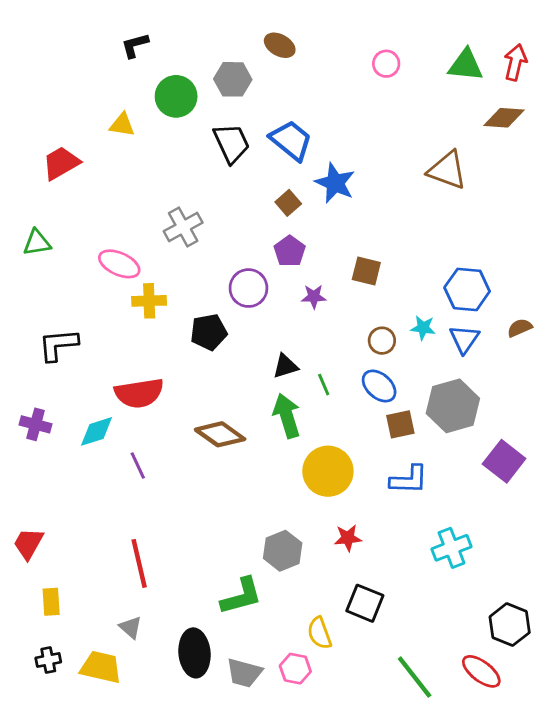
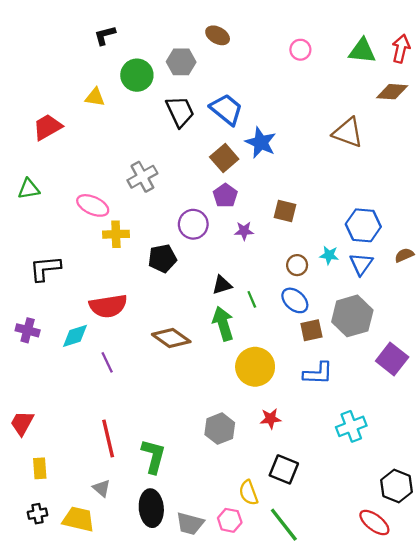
brown square: (288, 203) -> (224, 158), size x1.4
green L-shape: (241, 596) -> (153, 456), moved, turned -60
green line: (415, 677) -> (284, 525), moved

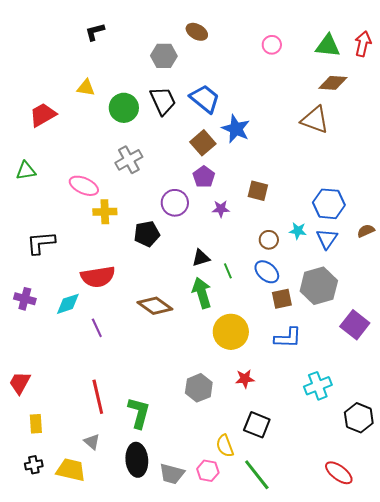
green circle: (137, 75) -> (124, 108), moved
brown diamond: (392, 92) -> (333, 83), moved
black hexagon: (396, 486) -> (359, 418), moved

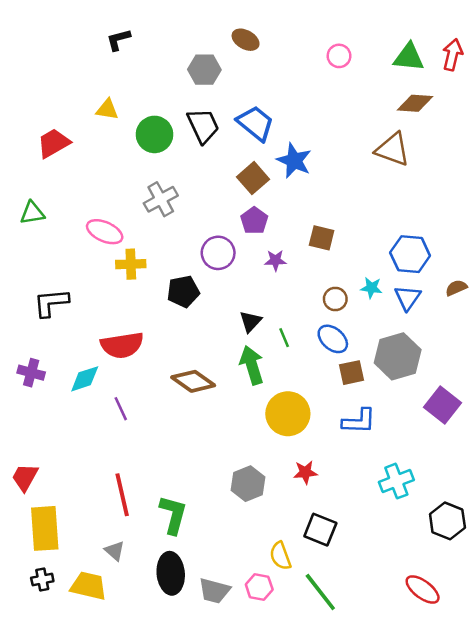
black triangle: (201, 258) -> (251, 321), turned -30
yellow rectangle: (36, 424) -> (45, 528), size x1.8

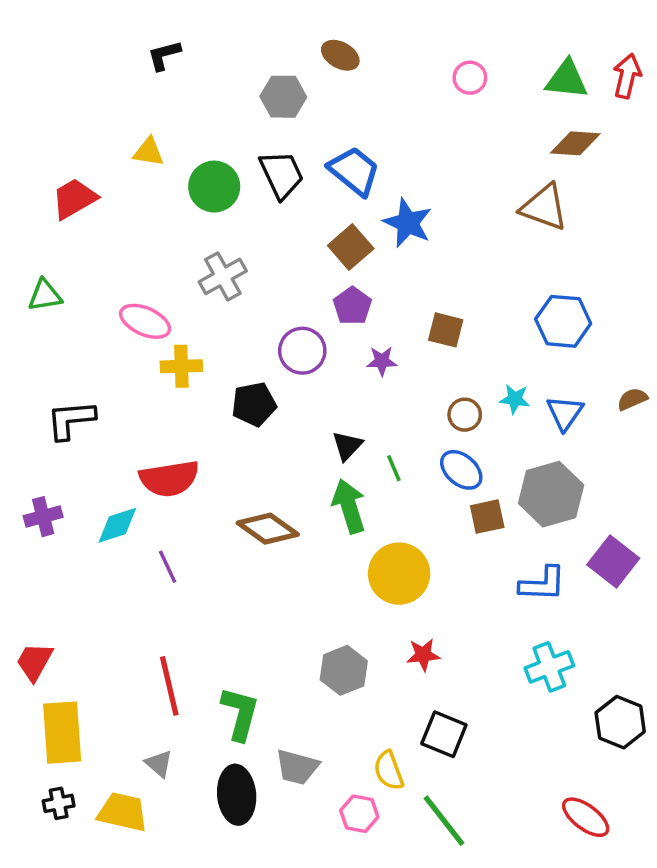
blue hexagon: (410, 254) -> (563, 321), moved
purple cross: (31, 373) -> (43, 517), turned -30
blue L-shape: (359, 421) -> (542, 584), moved
gray trapezoid: (214, 591) -> (297, 767), moved

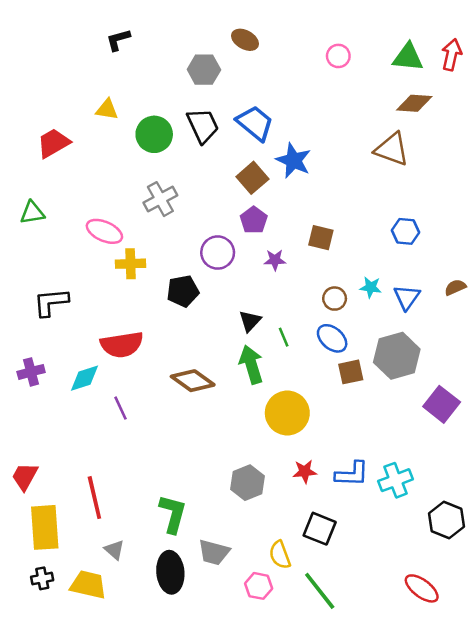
blue hexagon: (563, 321) -> (405, 231), size x0.7
blue L-shape: (542, 584) -> (352, 474), moved
red line: (169, 686) -> (94, 498), moved

